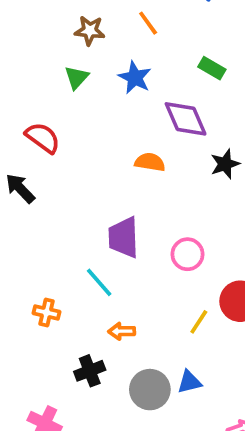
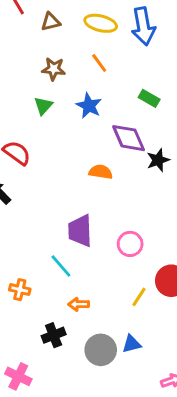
black star: (225, 164) -> (158, 160), moved

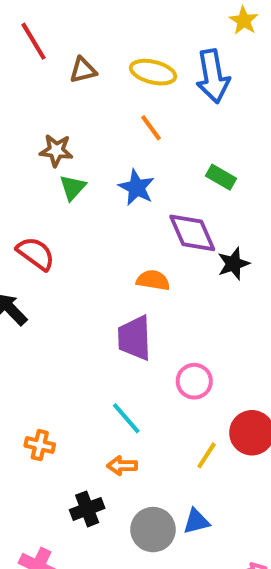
brown star: (54, 69) -> (56, 150), moved
purple trapezoid: (80, 231) -> (134, 338), moved
cyan line: (61, 266) -> (126, 418), moved

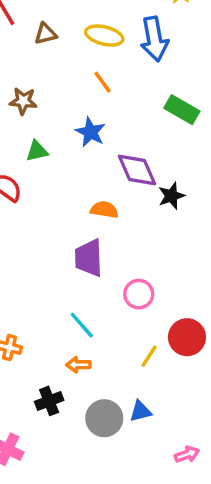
green rectangle: (221, 177) -> (182, 110), moved, size x1.4
green triangle: (73, 188) -> (37, 151), moved, turned 35

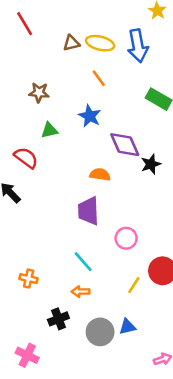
brown triangle: (46, 34) -> (71, 43), moved

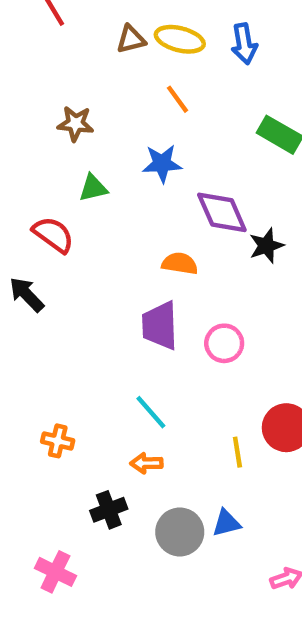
blue arrow: (138, 46) -> (244, 44), size x0.7
blue star: (90, 116) -> (162, 164), turned -30
pink circle: (126, 238) -> (224, 343), moved
yellow line: (134, 285) -> (237, 452), turned -42

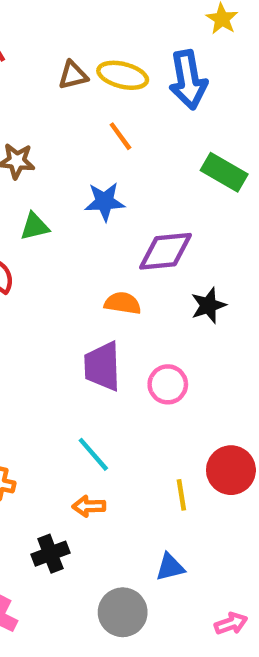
blue arrow: (244, 44) -> (188, 80), size x1.4
purple diamond: (222, 212) -> (166, 251), turned -72
black star: (266, 246) -> (208, 305), moved
gray circle: (180, 532) -> (123, 612), moved

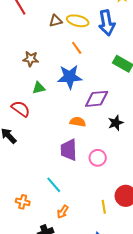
blue star: (105, 202) -> (70, 77), size x1.4
cyan line: (93, 454) -> (54, 185), moved
orange arrow: (89, 506) -> (63, 212), turned -56

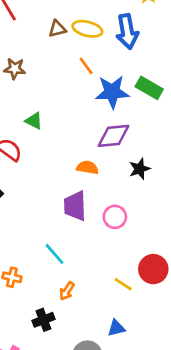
brown star: (31, 59) -> (15, 69), moved
blue star: (70, 77) -> (112, 92), moved
green triangle: (39, 88) -> (34, 121), turned 40
yellow line: (104, 207) -> (123, 284), turned -48

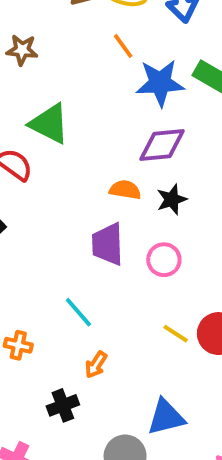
green triangle: (34, 121) -> (49, 124), size x1.6
black star: (140, 169) -> (172, 199), moved
yellow line: (123, 284) -> (176, 334), moved
blue triangle: (116, 328) -> (166, 417), size x1.5

